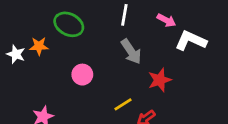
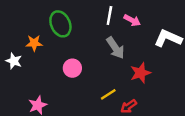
pink arrow: (166, 20) -> (132, 20), moved
green ellipse: (69, 24) -> (60, 24), turned 40
white star: (16, 54) -> (14, 61), moved

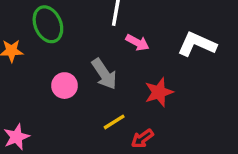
pink arrow: (132, 20) -> (137, 42), moved
gray arrow: (115, 48) -> (104, 74), moved

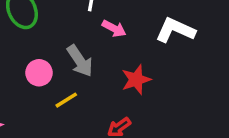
yellow line: (114, 122) -> (66, 100), moved

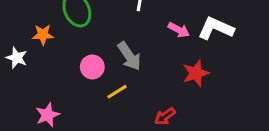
pink arrow: (114, 28) -> (179, 30), moved
red star: (136, 80) -> (196, 73), moved

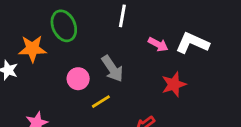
orange star: (43, 35) -> (32, 49), size x1.4

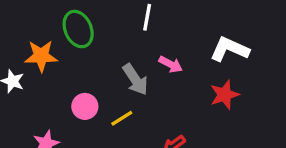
pink arrow: (158, 44) -> (171, 64), moved
pink circle: (78, 79) -> (85, 106), moved
red star: (174, 84) -> (224, 95), moved

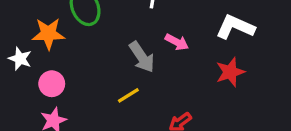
pink circle: (85, 106) -> (52, 84), moved

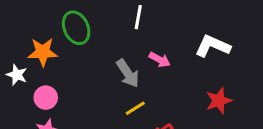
red star: (230, 72) -> (219, 101), moved
yellow line: (128, 95) -> (135, 108), moved

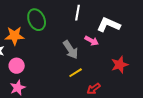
white L-shape: (213, 46) -> (109, 25), moved
red star: (219, 101) -> (120, 65), moved

